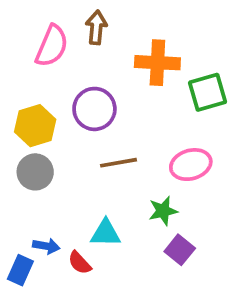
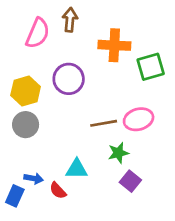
brown line: (119, 163) -> (104, 123), moved

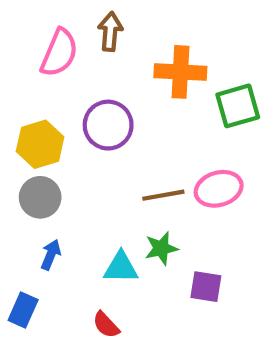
green star: (118, 153) -> (161, 248), moved
blue arrow: (34, 178) -> (51, 255), moved, turned -78
purple square: (130, 181) -> (206, 287), turned -30
red semicircle: (58, 191) -> (106, 325), moved

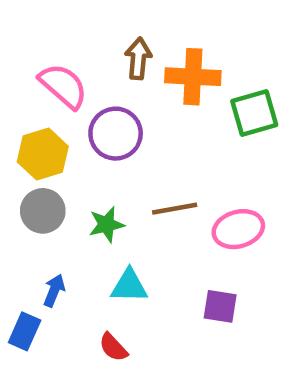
brown arrow: (110, 32) -> (138, 59), moved
pink semicircle: (59, 53) -> (63, 86), moved, turned -72
pink ellipse: (219, 189) -> (238, 229), moved
green star: (161, 248) -> (106, 225), moved
blue arrow: (51, 255) -> (54, 290), moved

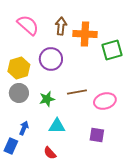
pink semicircle: (63, 86) -> (28, 25), moved

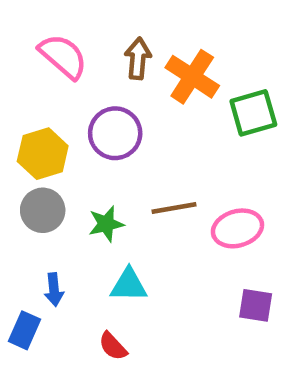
orange cross: (85, 34) -> (192, 77), turned 30
blue arrow: (24, 128) -> (54, 290), turned 152
purple square: (97, 135) -> (256, 305), moved

